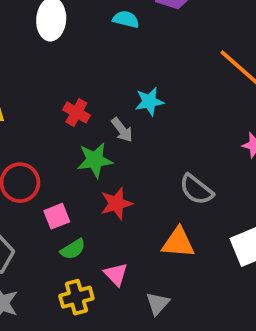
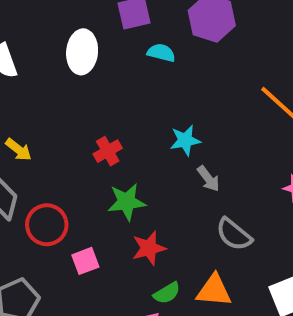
red cross: (76, 112) -> (108, 151), turned 30
gray arrow: (122, 130) -> (208, 179), moved
green semicircle: (73, 249) -> (167, 293), moved

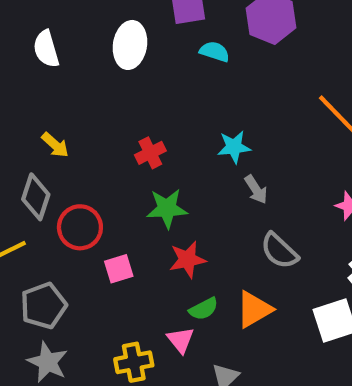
orange triangle: (214, 290) -> (254, 309), turned -39

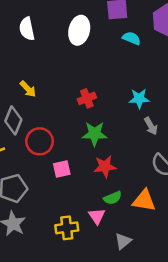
orange triangle: (254, 309) -> (144, 201), turned 35

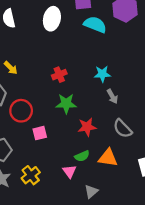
cyan semicircle: (132, 38) -> (95, 25), size x1.5
red star: (105, 166) -> (87, 127), moved
yellow cross: (67, 228) -> (31, 175), moved, turned -30

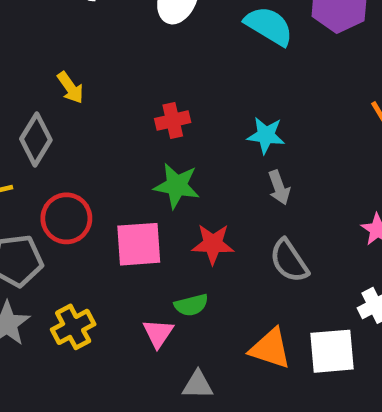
red circle: (21, 111) -> (66, 218), moved
pink square: (40, 133) -> (139, 244), moved, size x1.5
orange triangle: (108, 158) -> (270, 349), moved
gray triangle: (91, 191) -> (198, 385), turned 32

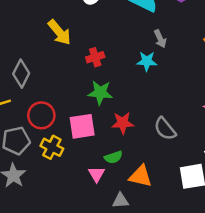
yellow arrow: (70, 88) -> (59, 32), moved, size x1.5
gray arrow: (279, 188) -> (160, 39), moved
yellow cross: (73, 327) -> (52, 147), moved, turned -30
orange triangle: (270, 349) -> (141, 176), moved

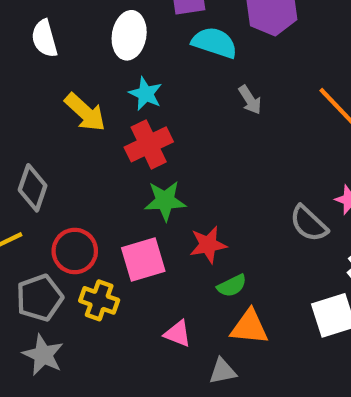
red cross: (95, 57) -> (149, 144), size x1.5
cyan star: (147, 61) -> (146, 94), moved, turned 30
gray semicircle: (165, 129) -> (309, 224), moved
green semicircle: (113, 157) -> (232, 286), moved
pink triangle: (97, 174) -> (178, 334), turned -30

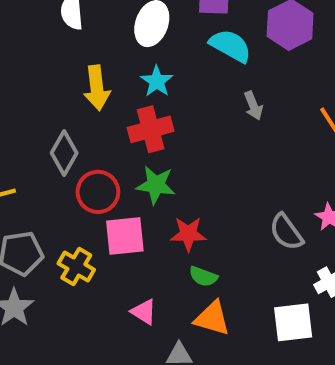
yellow arrow: (85, 112) -> (97, 88), turned 30
gray diamond: (33, 188) -> (64, 153), moved
red circle: (75, 251) -> (98, 192), moved
green semicircle: (232, 286) -> (203, 276), turned 36

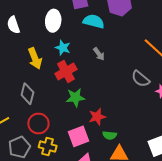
gray arrow: (253, 106) -> (99, 54), moved
red circle: (98, 192) -> (38, 123), moved
gray semicircle: (286, 232) -> (141, 79), moved
pink square: (125, 236) -> (79, 136), moved

